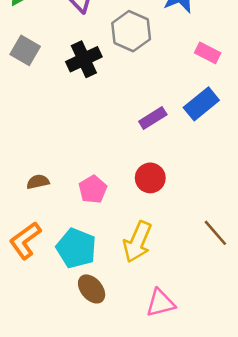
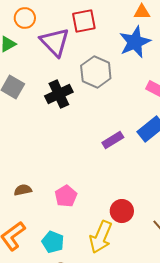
red circle: (150, 178) -> (122, 211), moved
cyan pentagon: (76, 248) -> (53, 242), size x0.7

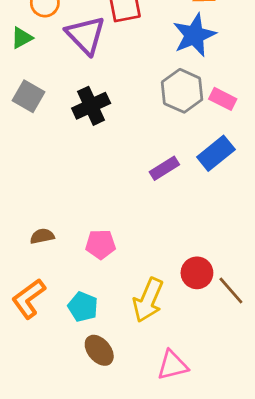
gray hexagon: (96, 72) -> (182, 91), moved
pink pentagon: (66, 196) -> (101, 244), turned 30
red circle: (122, 211) -> (197, 273), moved

